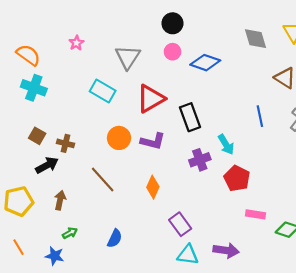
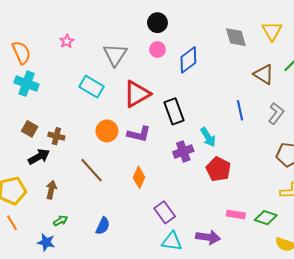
orange semicircle: (28, 55) -> (21, 53), turned 30
blue diamond: (205, 63) -> (188, 60), turned -56
pink rectangle: (255, 214) -> (236, 214), moved
orange line: (19, 247) -> (12, 223), moved

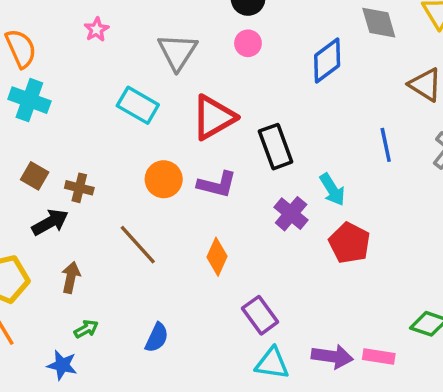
blue diamond: (188, 60) -> (327, 60), moved
purple cross: (183, 152) -> (291, 214), turned -30
pink rectangle: (236, 214) -> (379, 357), moved

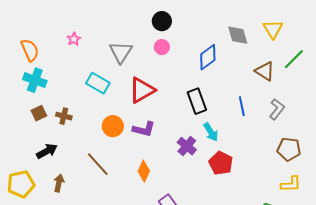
black rectangle: (276, 147) -> (197, 101), moved
brown square: (35, 176) -> (39, 113), moved, turned 35
brown cross: (79, 188) -> (64, 116), moved

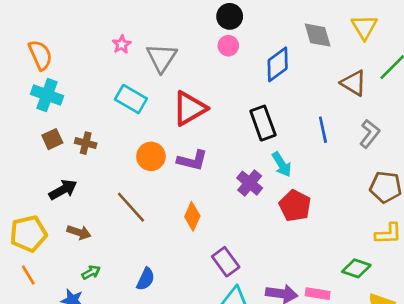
black circle: (162, 21) -> (230, 16), moved
pink star: (74, 39) -> (122, 44), moved
pink circle: (162, 47) -> (228, 46), moved
brown arrow: (59, 183) -> (79, 232), turned 96

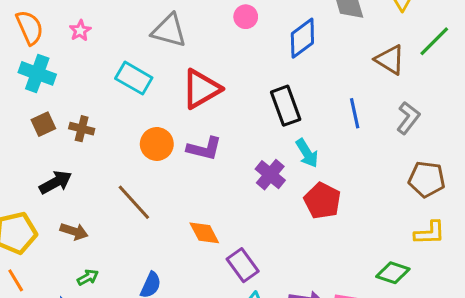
pink star: (122, 44) -> (80, 31), moved
gray triangle: (162, 58) -> (169, 31), turned -48
orange diamond: (192, 216) -> (204, 233), moved, turned -52

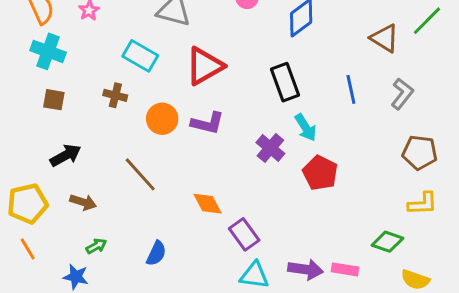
brown square: (43, 124) -> (54, 100), turned 35
brown cross: (82, 129) -> (115, 95), moved

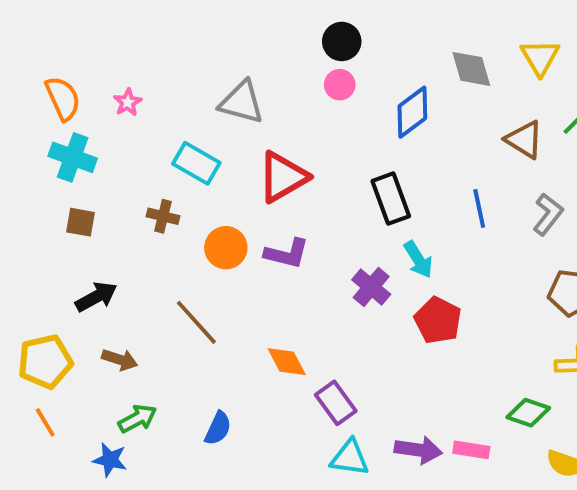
green arrow: (96, 246) -> (137, 419), size x1.4

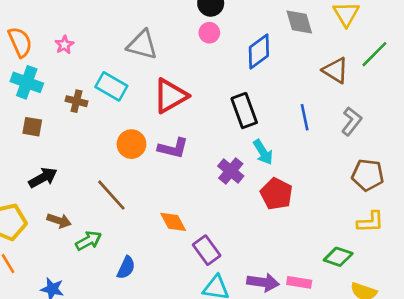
brown cross: (163, 216) -> (76, 101), moved
green arrow: (137, 419) -> (89, 241), moved

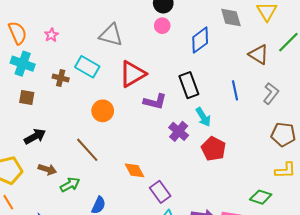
purple L-shape: (173, 148) -> (155, 102), moved

